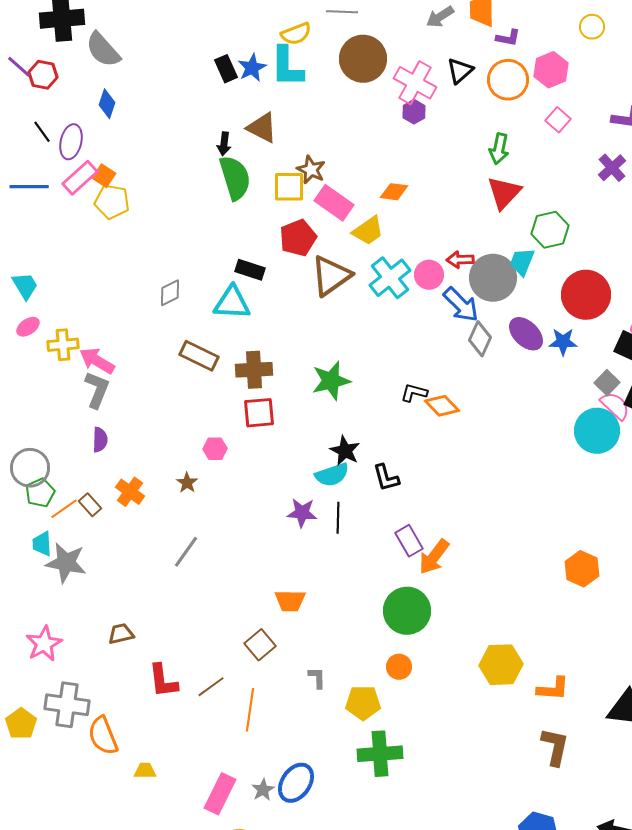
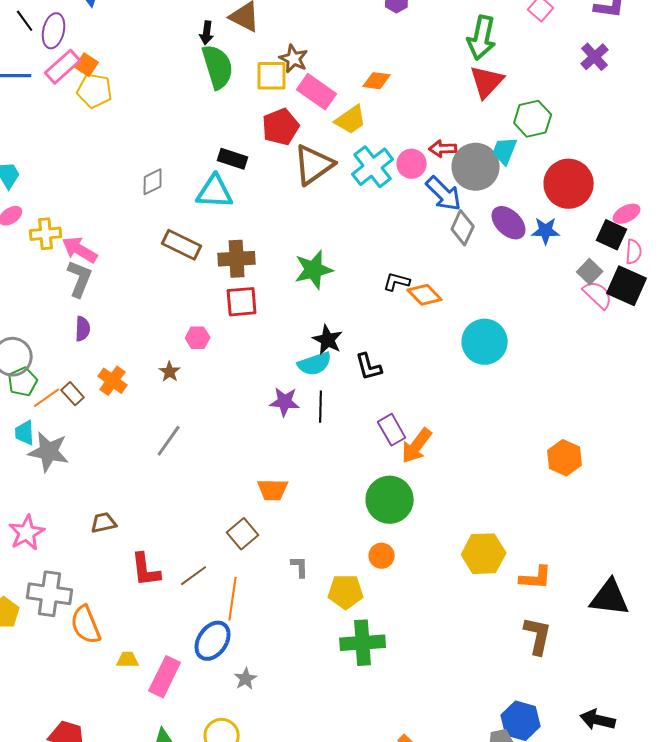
green arrow: (499, 149) -> (482, 38), size x1.4
cyan circle: (597, 431) -> (485, 342), moved
blue ellipse: (296, 783) -> (213, 641), moved
pink rectangle: (220, 794) -> (165, 677), moved

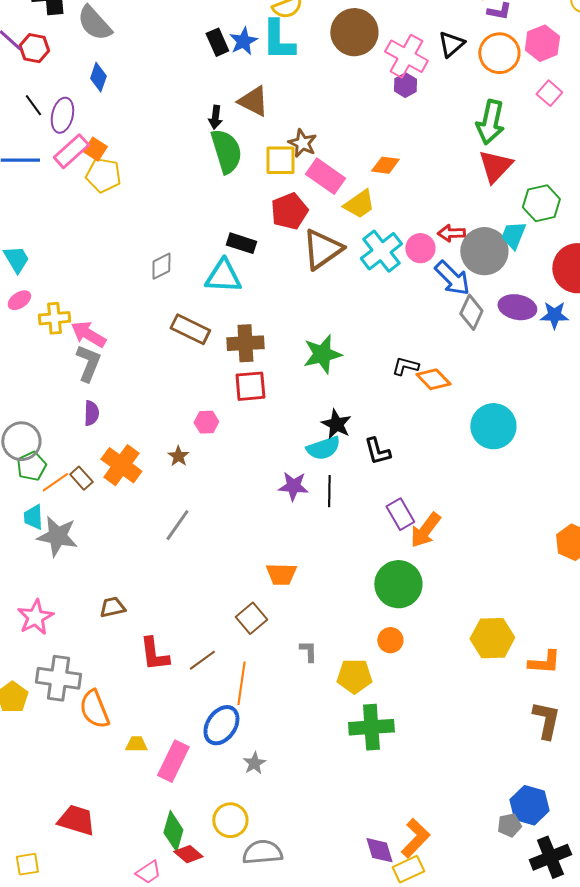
purple ellipse: (509, 223) -> (517, 307), turned -33
orange cross: (113, 381) -> (121, 465), size x1.4

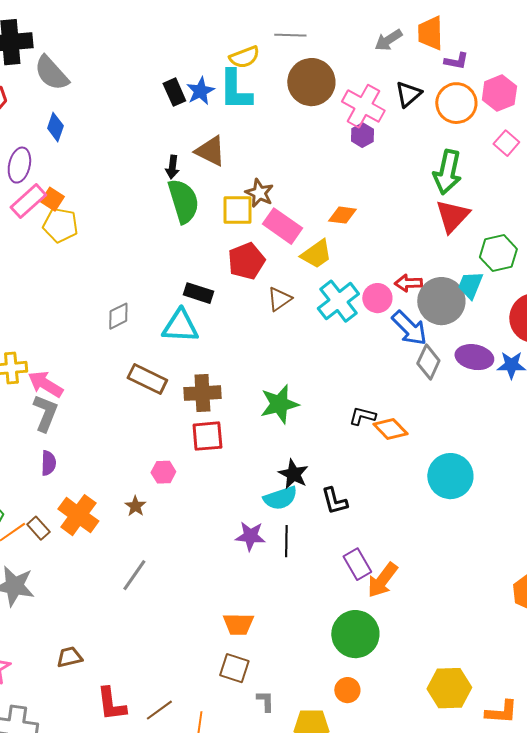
brown triangle: (322, 249) -> (279, 299), size x0.6
brown square: (251, 618) -> (234, 668), moved, turned -32

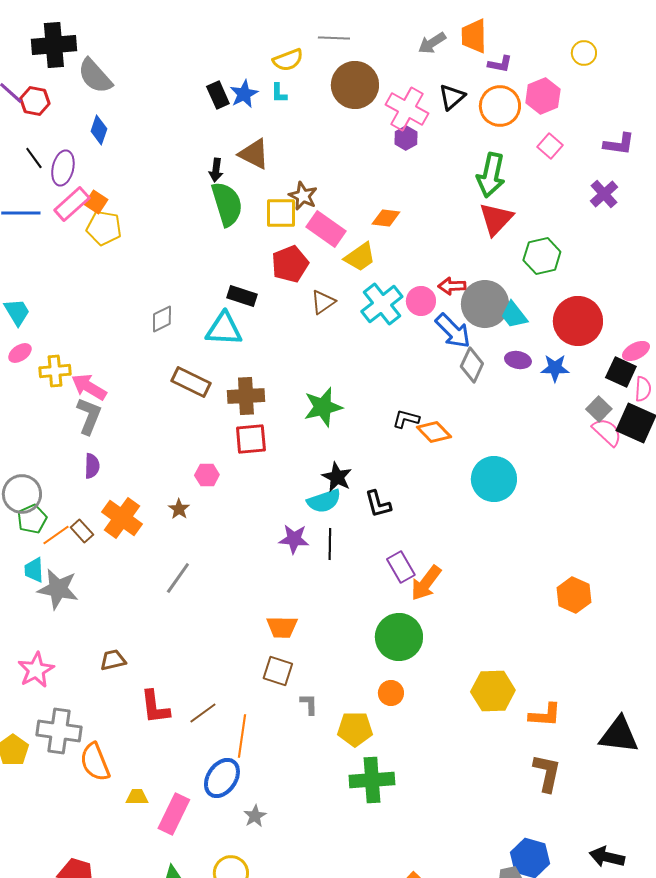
cyan L-shape: (235, 90) -> (279, 93), size x0.5
cyan trapezoid: (470, 285) -> (514, 315), moved, turned -60
purple ellipse: (474, 357) -> (518, 360), size x0.7

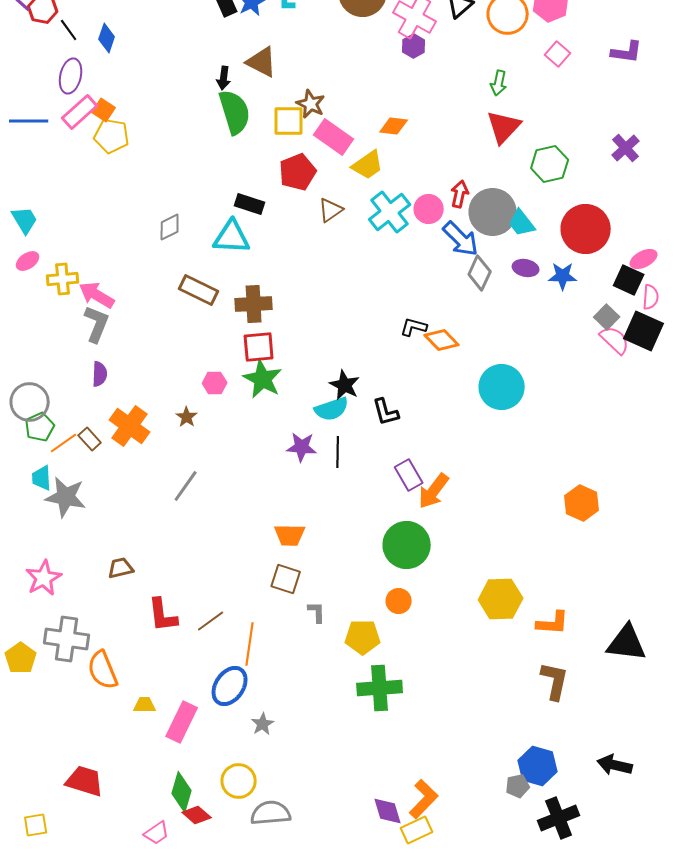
black line: (34, 158) -> (69, 30), moved
green arrow: (491, 175) -> (499, 83), size x0.6
purple cross: (604, 194) -> (626, 148), moved
red arrow: (452, 286) -> (460, 194), turned 104
green star: (323, 407) -> (263, 379), moved, turned -30

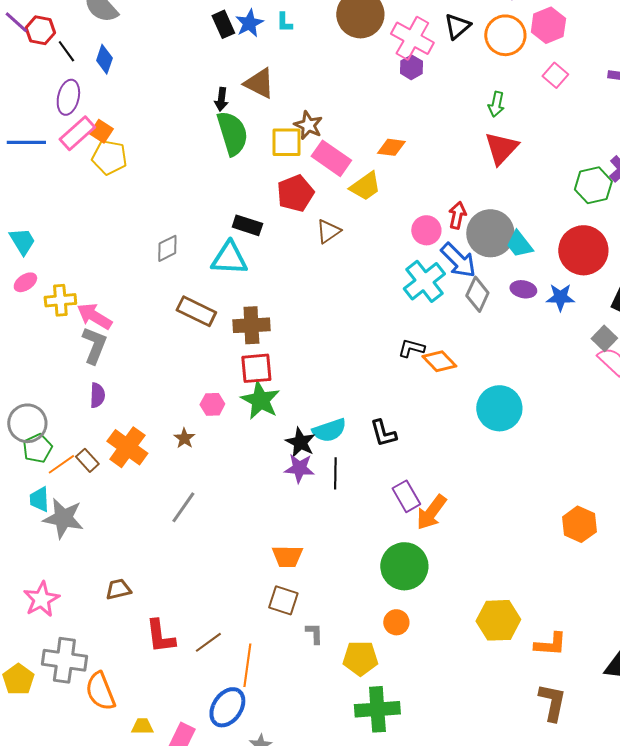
green hexagon: (550, 164) -> (593, 185), moved
cyan cross: (390, 212) -> (424, 281), moved
black star: (345, 385) -> (300, 442), moved

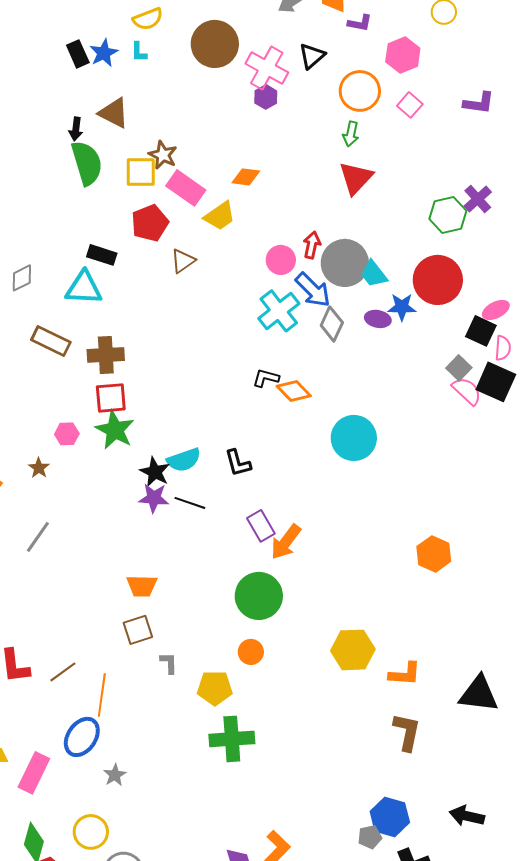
orange circle: (505, 35) -> (360, 91), moved
blue star: (560, 297) -> (402, 307), moved
black line: (335, 473) -> (190, 503), turned -72
brown square: (283, 600) -> (138, 630), turned -36

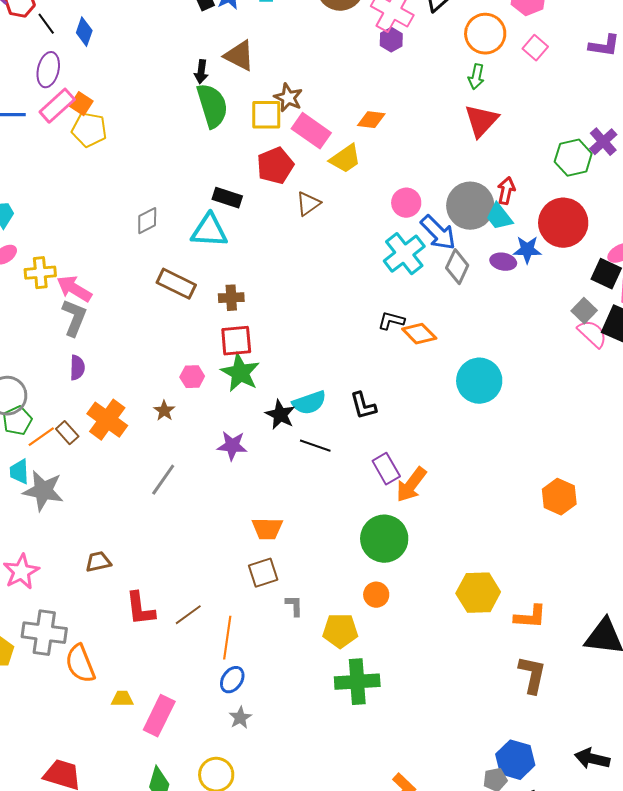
red arrow: (312, 245) -> (506, 191), moved
brown cross: (106, 355) -> (231, 298), size x0.7
purple star: (154, 498) -> (232, 446), moved
blue ellipse: (82, 737) -> (232, 680), moved, size x0.7

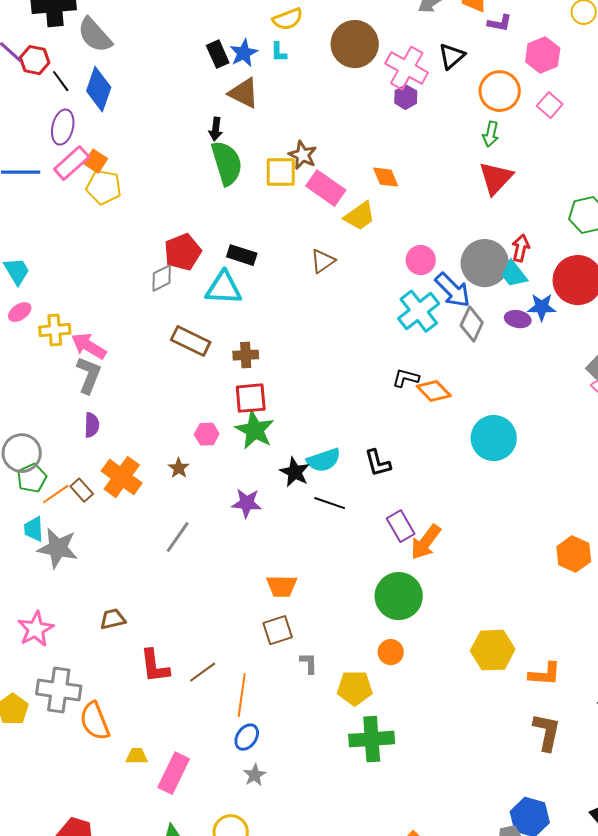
blue diamond: (84, 32) -> (99, 89), size x1.5
brown triangle: (239, 56) -> (244, 93), moved
orange diamond: (371, 120) -> (386, 177), turned 60
red pentagon: (275, 166) -> (183, 252), moved

